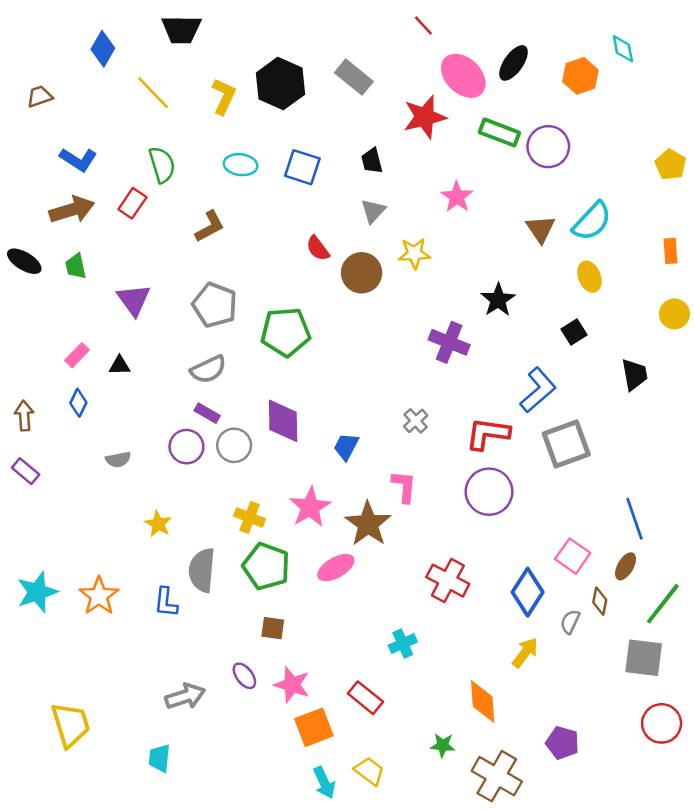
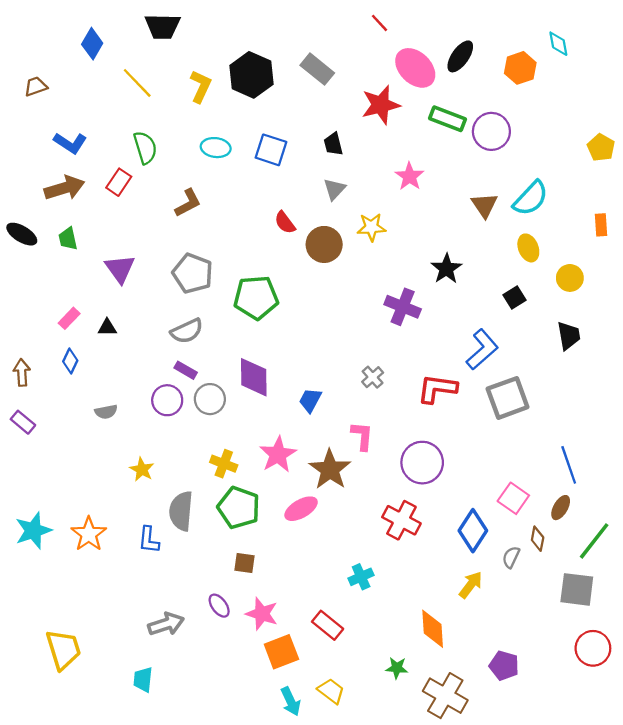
yellow circle: (674, 314) -> (570, 278), moved
purple circle: (489, 492) -> (422, 463), moved

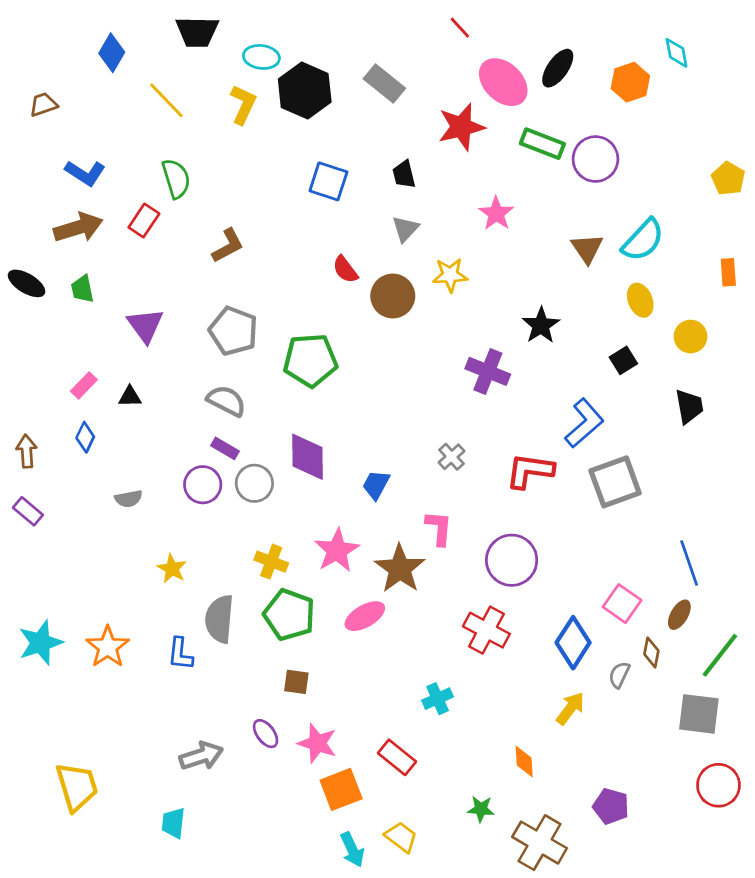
cyan ellipse: (216, 148) -> (261, 57), moved
gray semicircle: (187, 331) -> (226, 401), turned -128
orange diamond: (433, 629) -> (524, 761), size x0.7

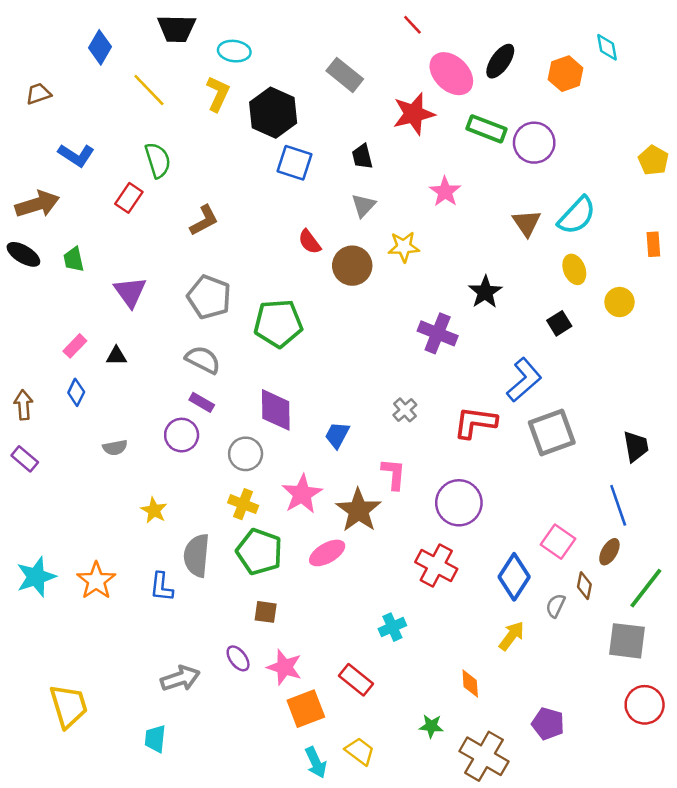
black hexagon: (305, 91) -> (273, 113), moved
brown arrow: (78, 227) -> (37, 204), moved
black trapezoid: (689, 406) -> (636, 446), moved
gray circle: (254, 483) -> (246, 454), moved

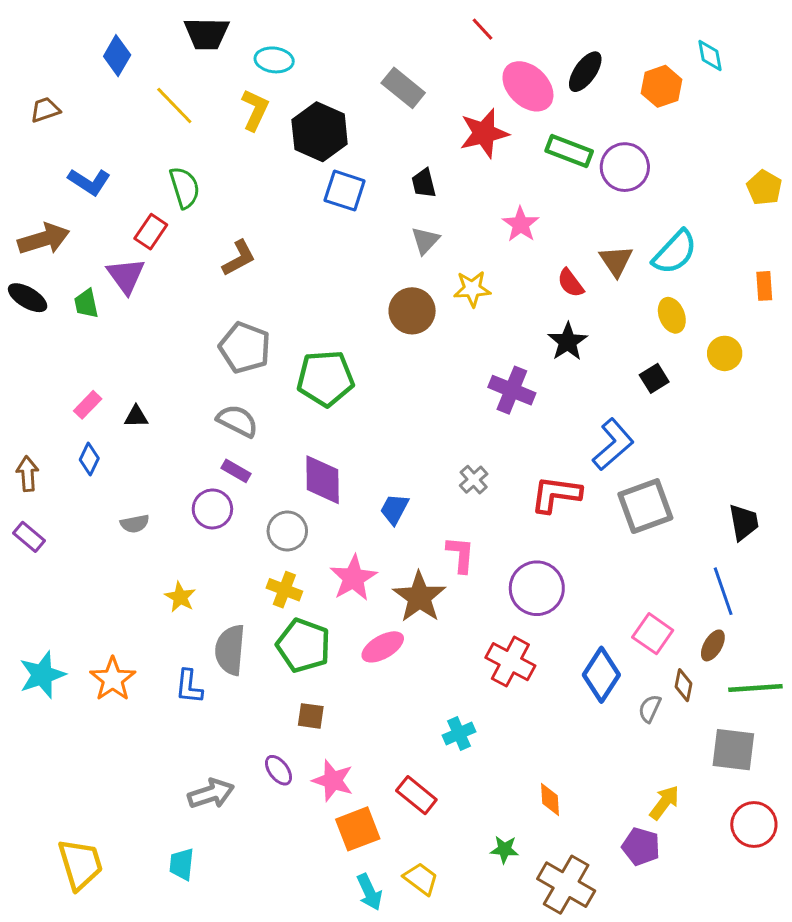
red semicircle: (310, 242) -> (571, 283), moved
purple triangle: (130, 292) -> (126, 276), moved
green line: (646, 588) -> (755, 688), turned 48
yellow arrow: (512, 636) -> (664, 802), moved
yellow trapezoid: (69, 706) -> (80, 864), moved

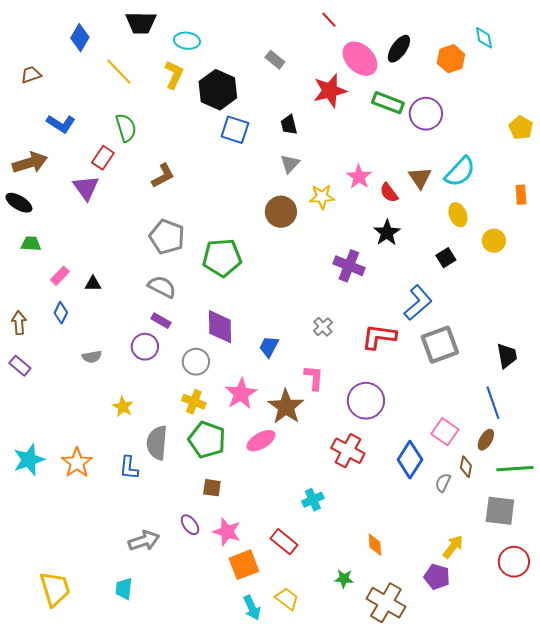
gray rectangle: (403, 88) -> (275, 60), size x0.7
pink star: (521, 224) -> (359, 177), moved
green trapezoid: (86, 304) -> (31, 244), moved, turned 105

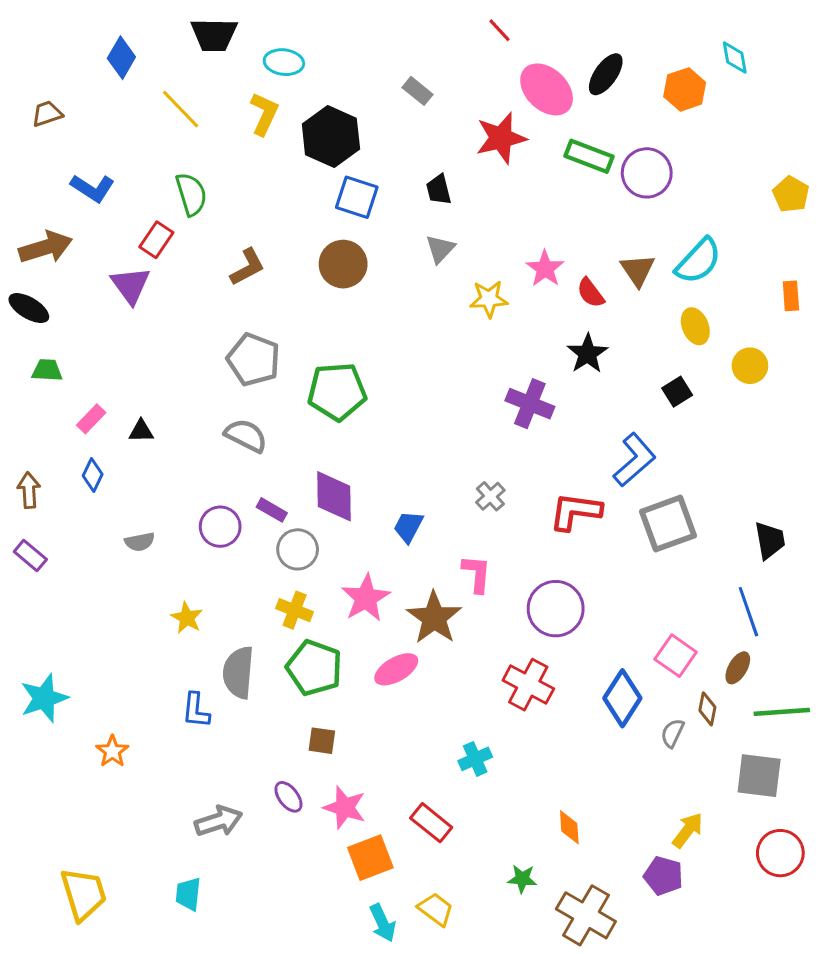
brown circle: (281, 212) -> (343, 264), moved
purple rectangle: (161, 321) -> (272, 510), moved
orange star: (77, 463) -> (112, 751), moved, size x0.7

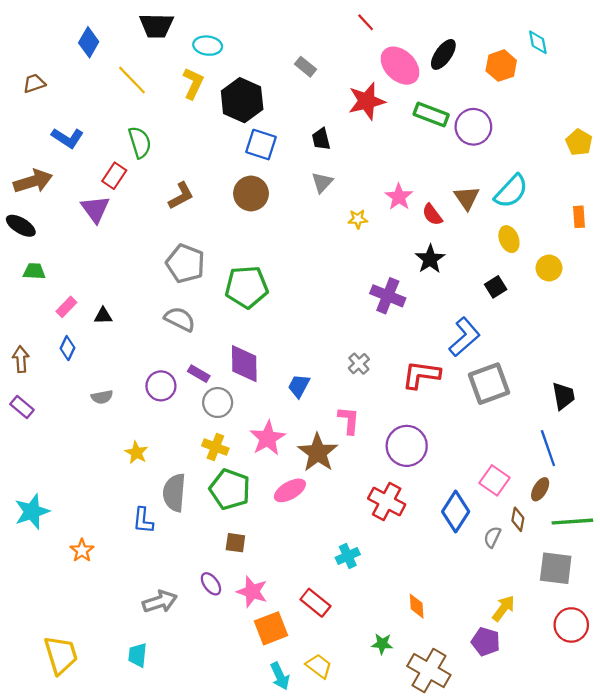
yellow star: (489, 299) -> (358, 219), size x0.7

